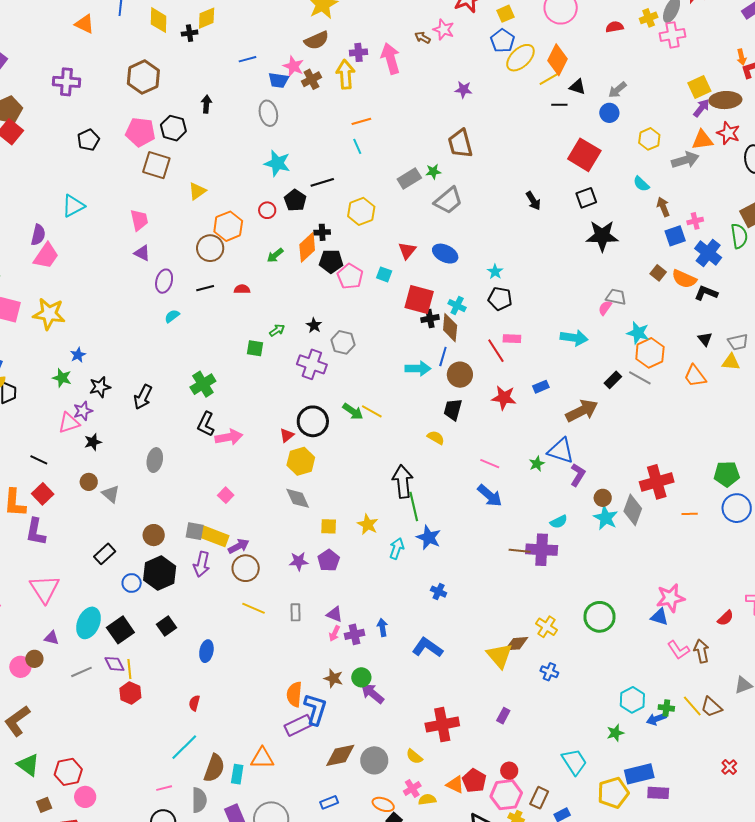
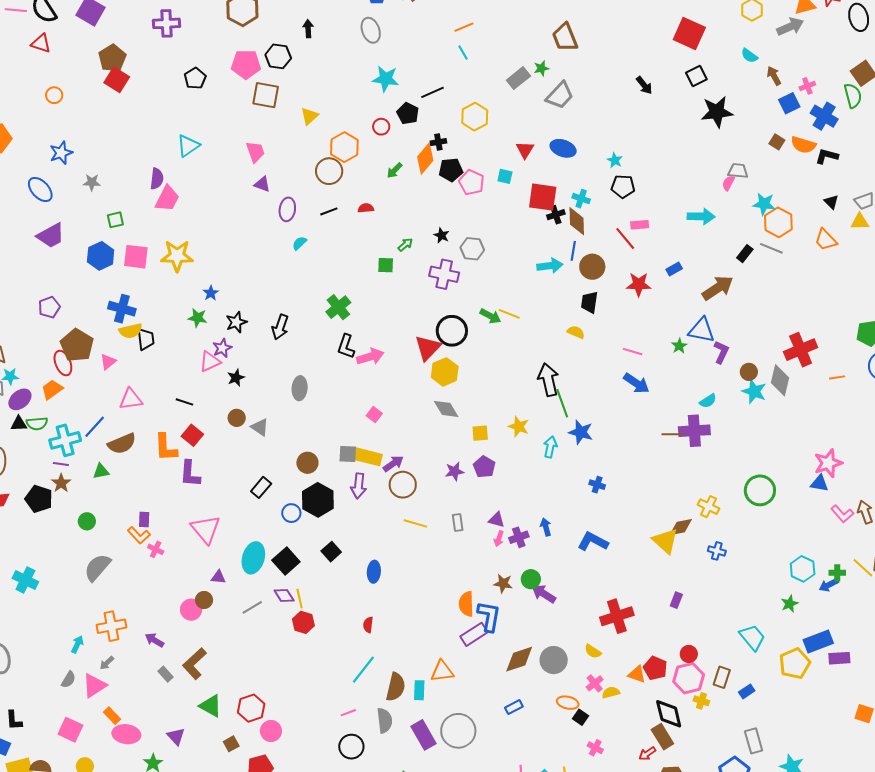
red triangle: (287, 435) -> (428, 348), size x1.8

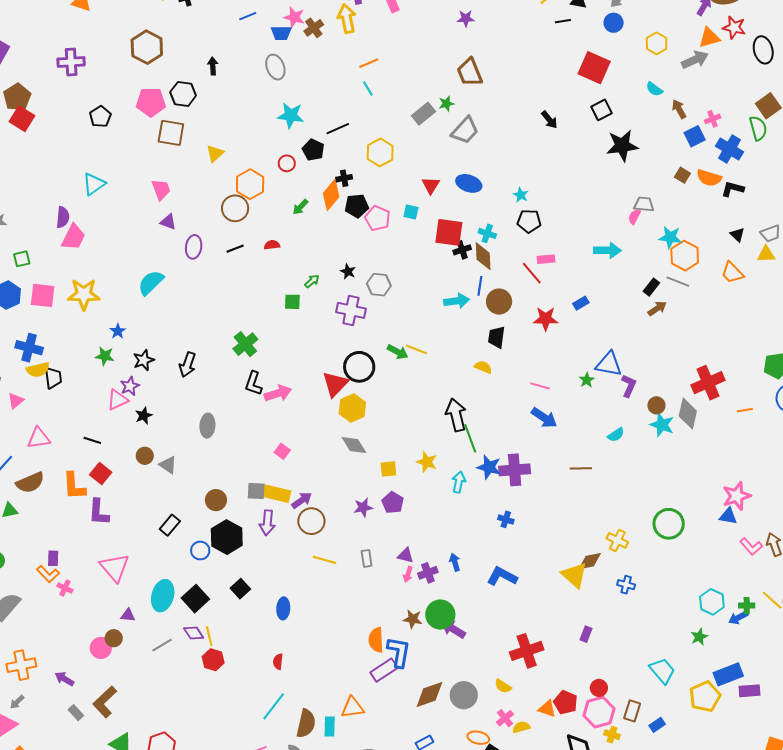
cyan semicircle: (299, 243) -> (151, 283), moved, size x1.8
brown arrow: (718, 288) -> (657, 308), moved, size x0.6
purple cross: (694, 431) -> (515, 470), moved
green circle: (531, 579) -> (440, 615), size x1.5

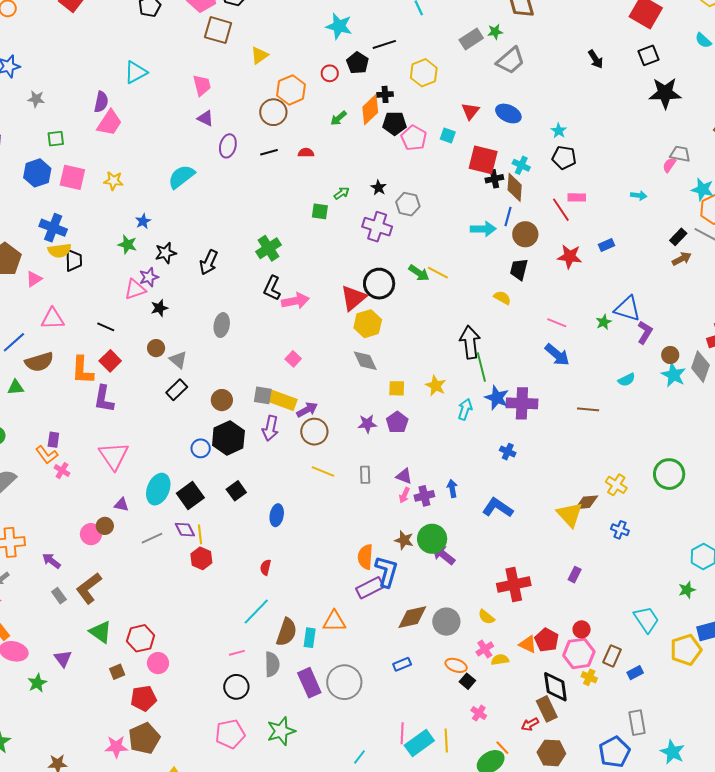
cyan arrow: (607, 250) -> (639, 195), size x0.6
yellow star: (84, 294) -> (113, 181), size x0.6
black rectangle: (170, 525) -> (177, 390), moved

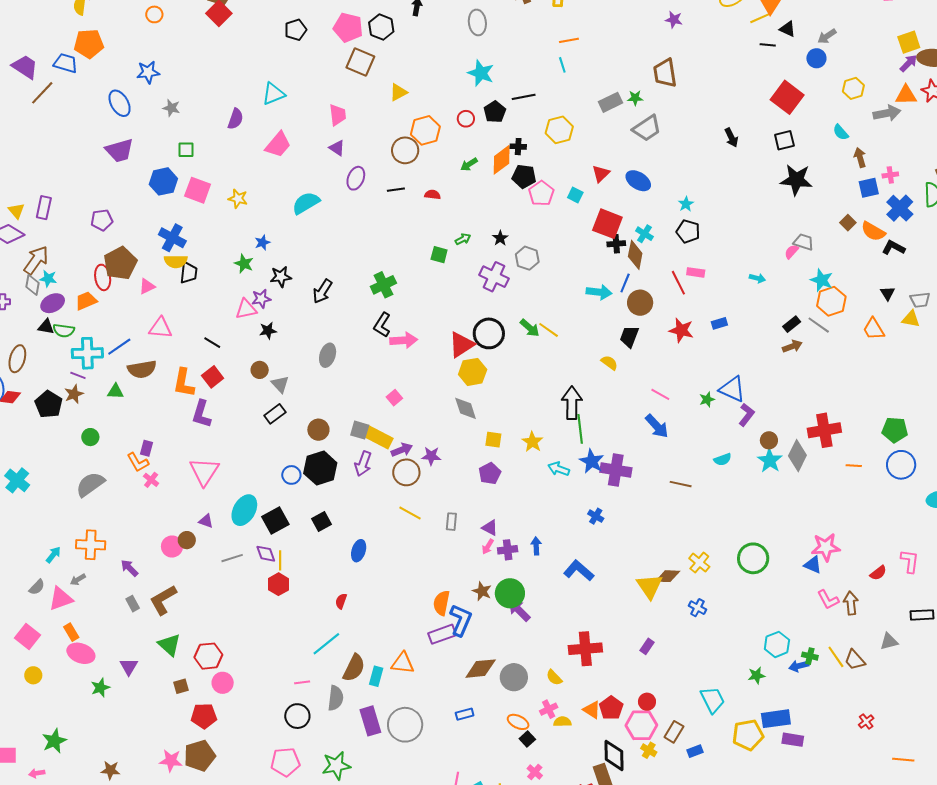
pink trapezoid: (109, 123) -> (278, 145), moved
cyan arrow: (465, 409) -> (559, 469), turned -95
purple star: (367, 424) -> (431, 456), moved

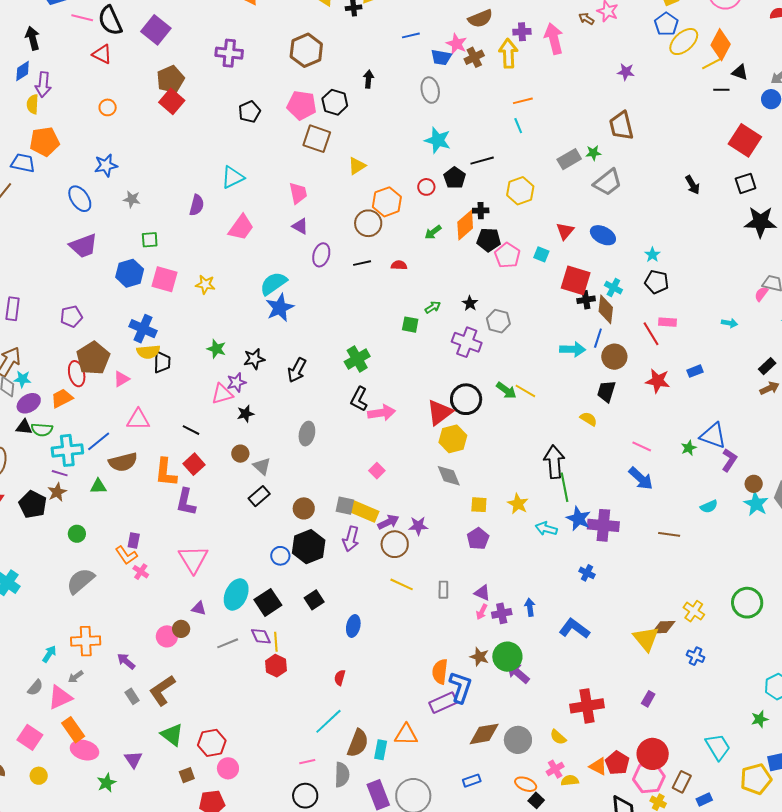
blue star: (262, 242) -> (280, 308), moved, size x1.8
orange rectangle: (71, 632) -> (73, 730), size x1.4
red circle: (647, 702) -> (653, 754), size x1.8

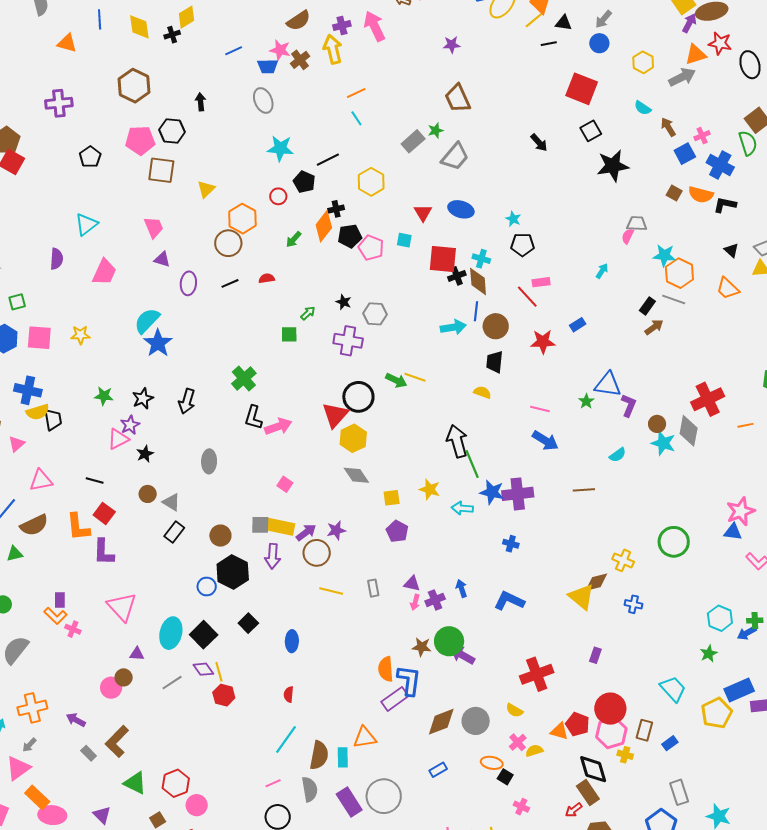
cyan arrow: (729, 323) -> (602, 271), turned -56

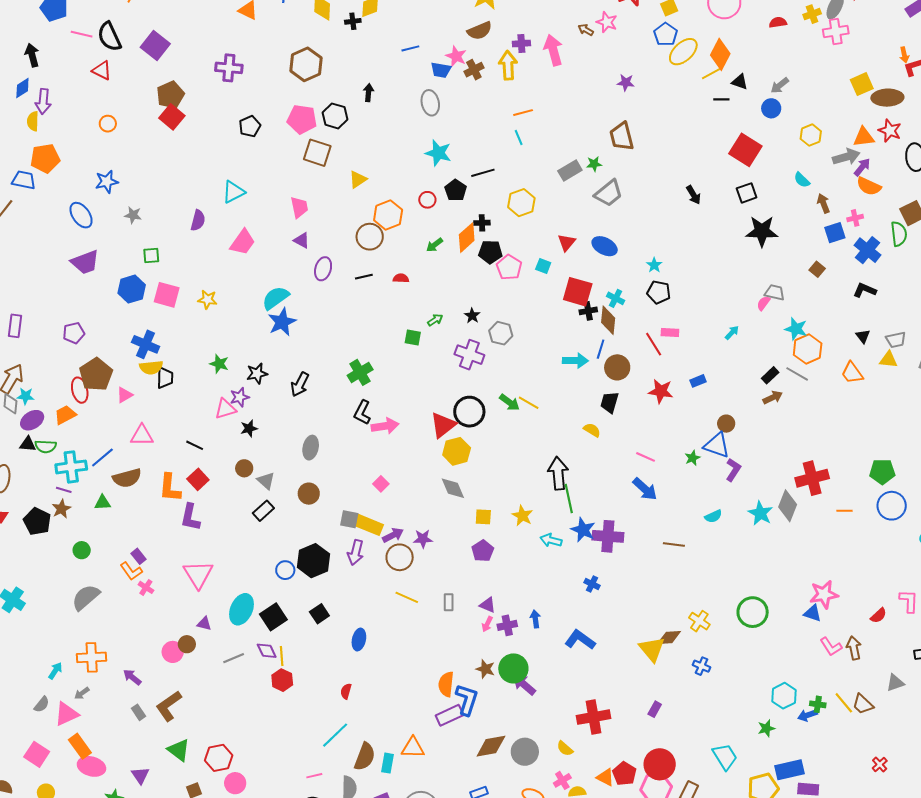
purple arrow: (689, 23) -> (862, 167), moved
orange semicircle: (701, 195) -> (869, 186), moved
brown circle: (657, 424) -> (726, 424), moved
brown circle: (220, 536) -> (309, 494), moved
purple rectangle: (60, 600) -> (139, 556), turned -49

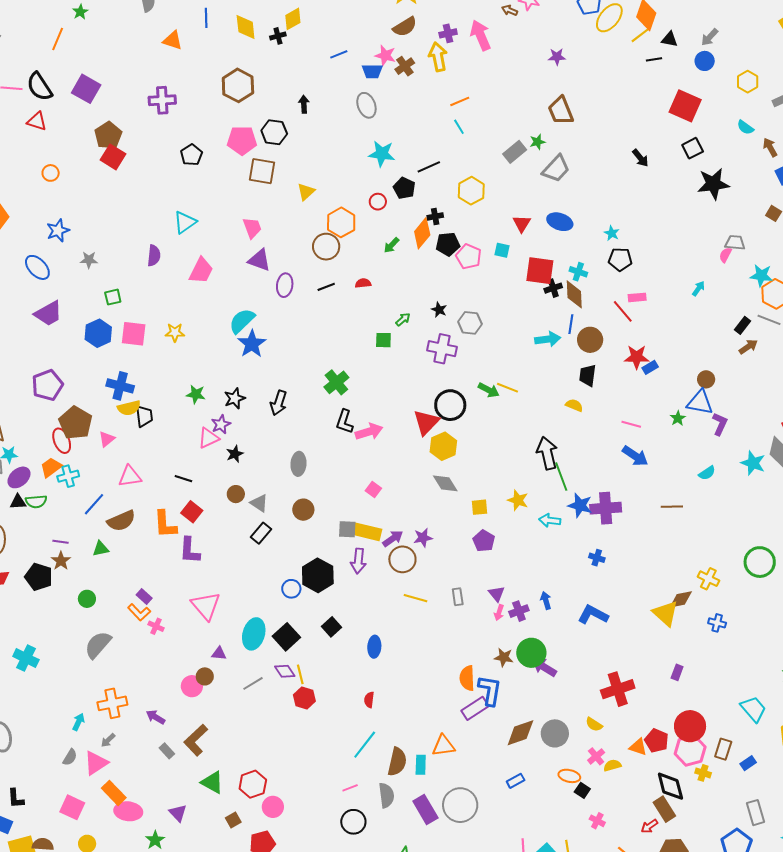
purple triangle: (302, 240) -> (259, 260), size x1.4
purple pentagon: (74, 333) -> (47, 385), size x1.4
blue rectangle: (698, 381) -> (650, 367), moved
cyan cross: (71, 467) -> (68, 476), moved, size x0.7
purple triangle: (488, 605) -> (497, 594), turned 36

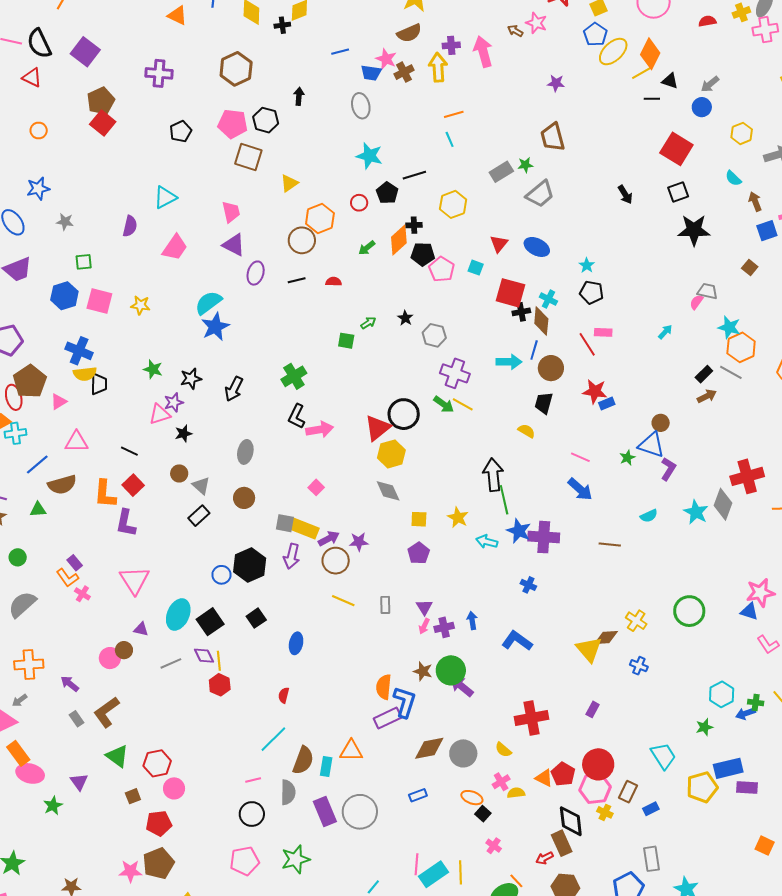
purple cross: (442, 349) -> (455, 373), moved

